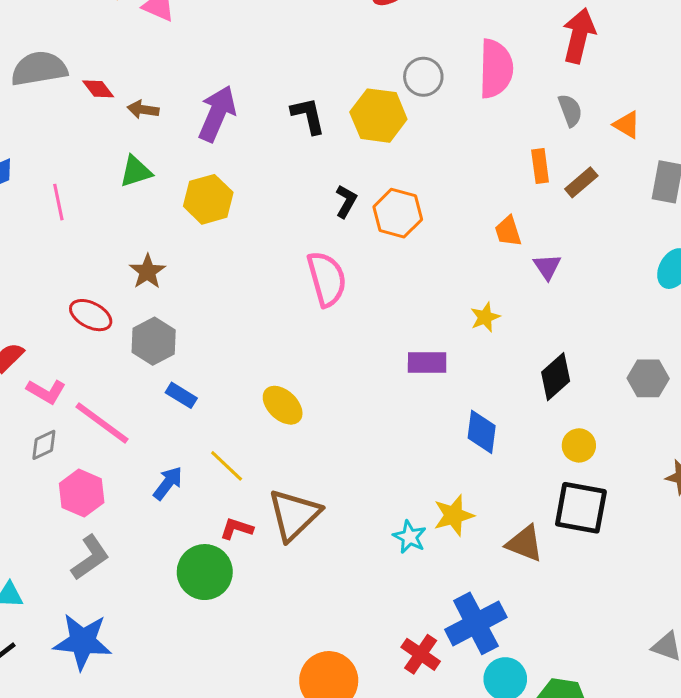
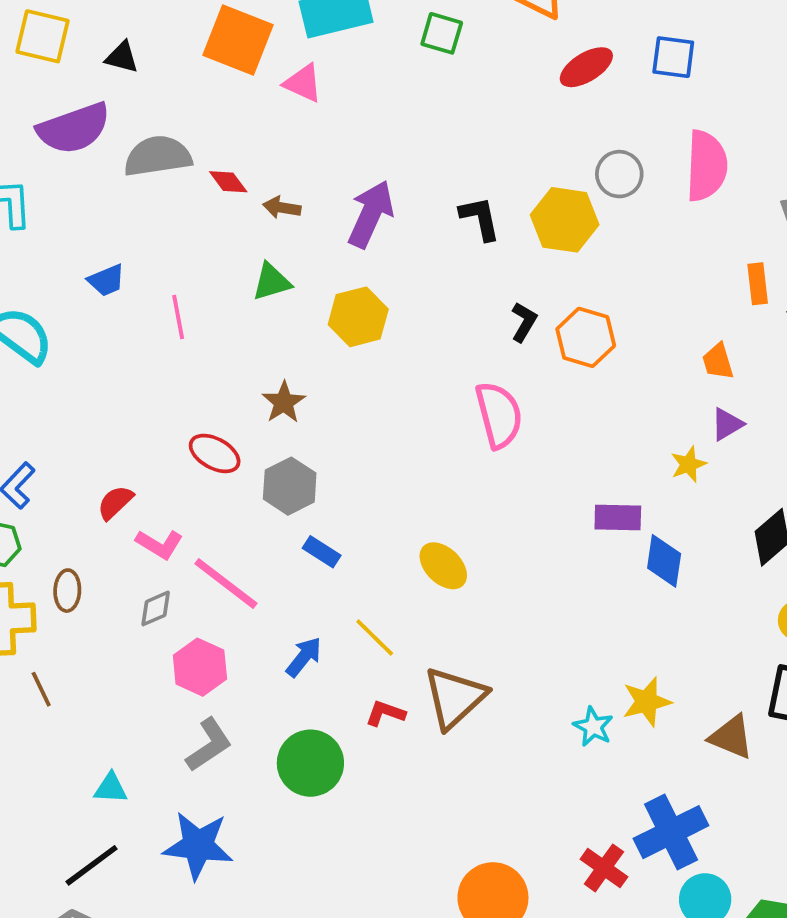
purple triangle: (547, 267) -> (727, 424), moved, turned 32
blue diamond: (482, 432) -> (664, 561), moved
green circle: (205, 572) -> (310, 763), moved

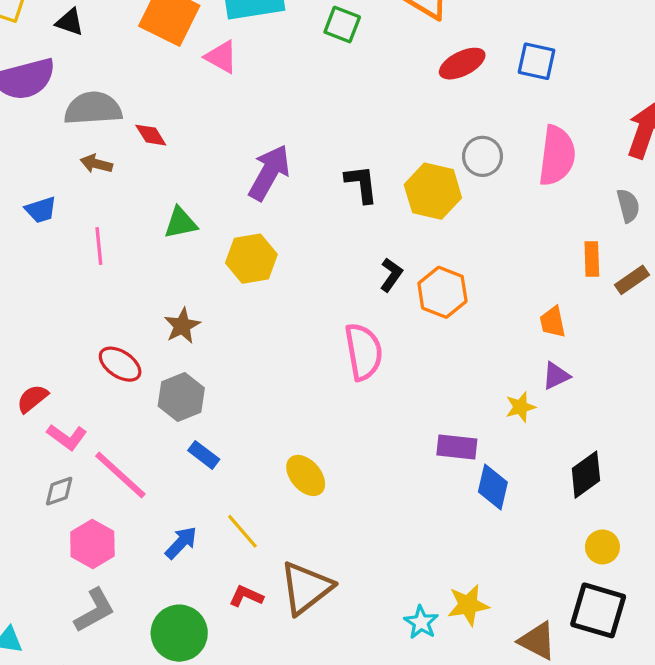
brown arrow: (282, 207) -> (96, 164), moved

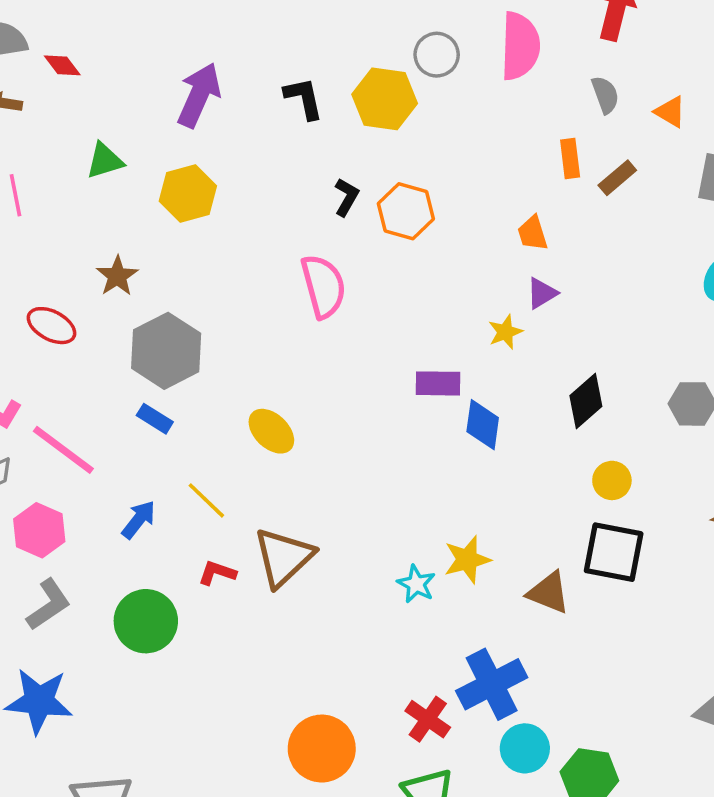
gray hexagon: (181, 397) -> (166, 351), moved, size x1.4

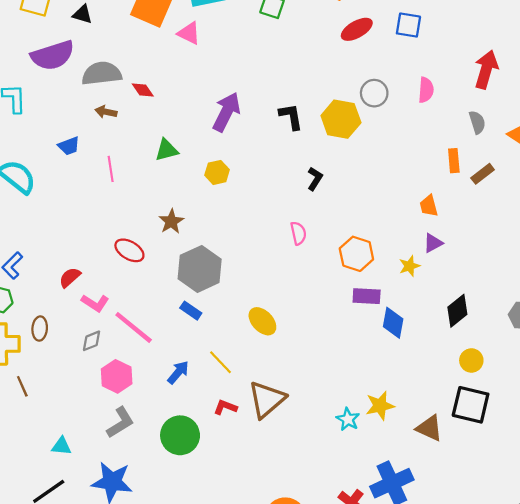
pink semicircle: (520, 46) -> (426, 90), size x0.6
yellow hexagon: (188, 193) -> (217, 172), size x0.7
orange hexagon: (406, 211) -> (356, 254), moved
pink semicircle: (323, 286) -> (298, 233), size x0.6

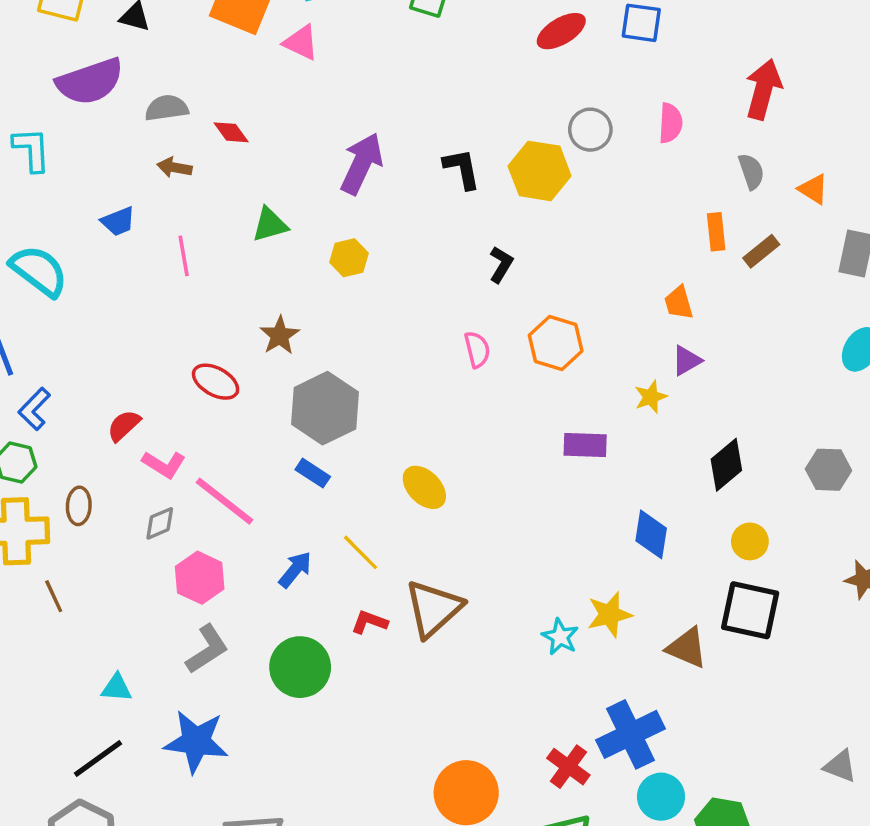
gray semicircle: (102, 74) -> (167, 108), size x0.7
orange hexagon: (356, 254) -> (556, 343), moved
blue diamond: (393, 323) -> (651, 534), moved

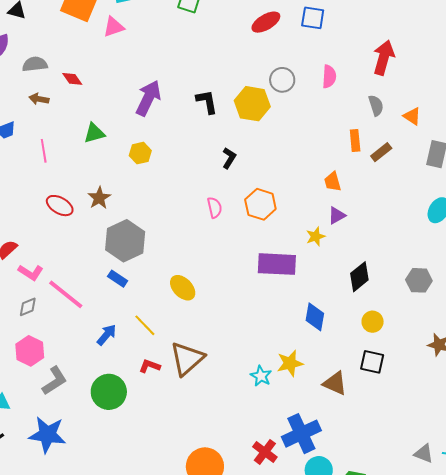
pink triangle: (301, 43) -> (114, 27), turned -45
red ellipse: (216, 382) -> (60, 206), moved
purple rectangle: (585, 445) -> (277, 264), size x1.5
pink hexagon: (200, 578) -> (30, 351), moved
black square: (750, 610) -> (372, 362), size x0.7

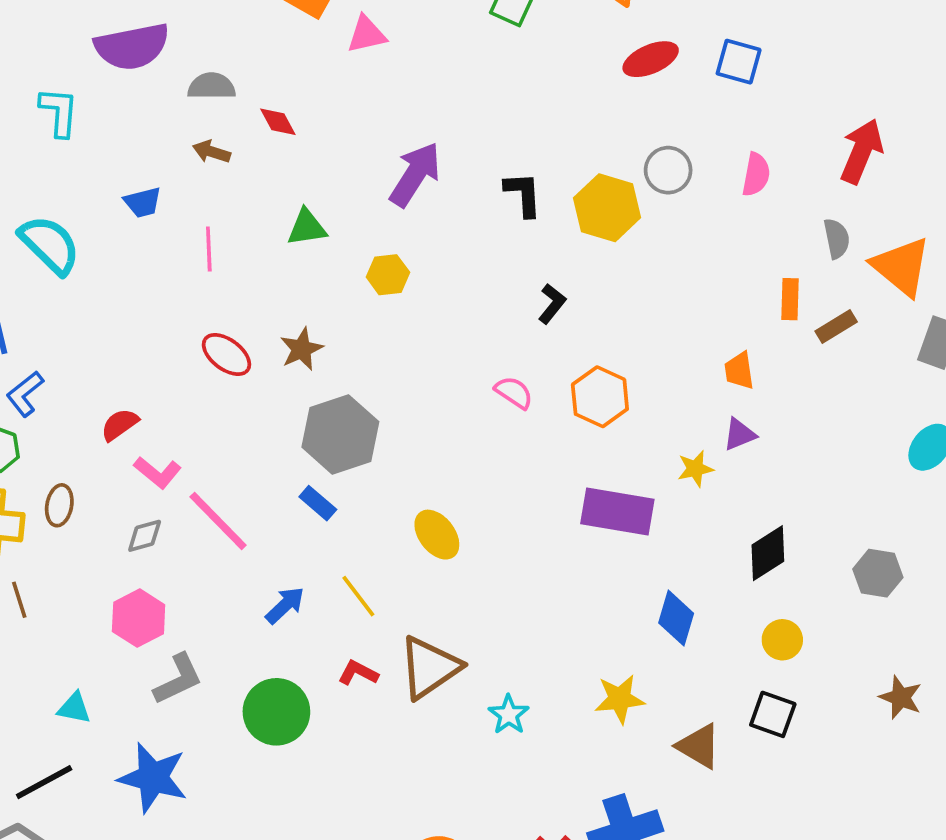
orange triangle: (412, 116) -> (901, 267), size x1.8
pink semicircle: (215, 208) -> (514, 393), turned -50
cyan star: (261, 376) -> (509, 715), moved

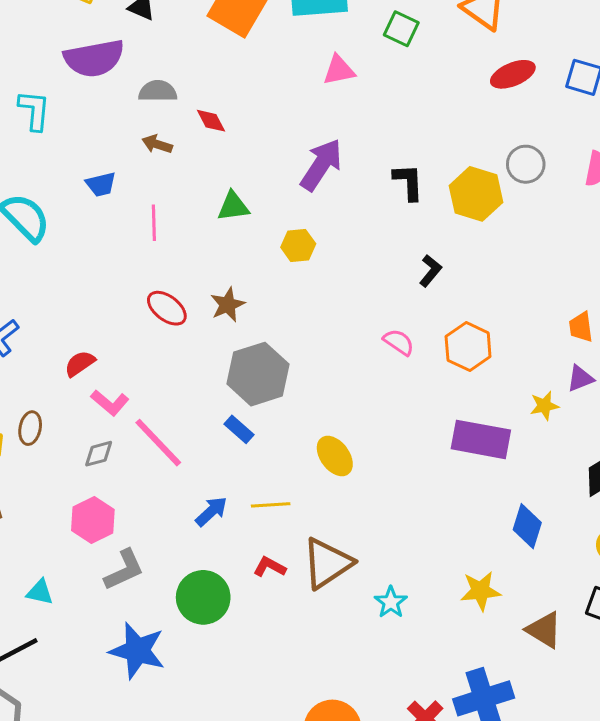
pink triangle: (367, 34) -> (339, 70), moved
yellow line: (358, 596) -> (271, 505), turned -57
blue star: (153, 778) -> (137, 651), moved

